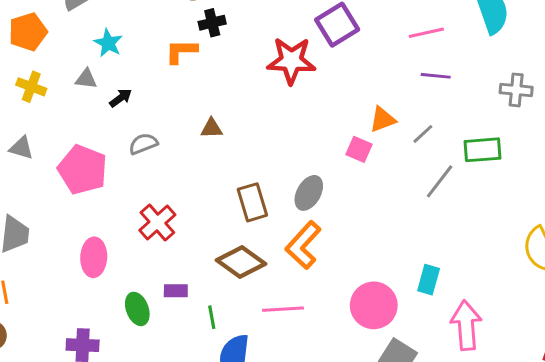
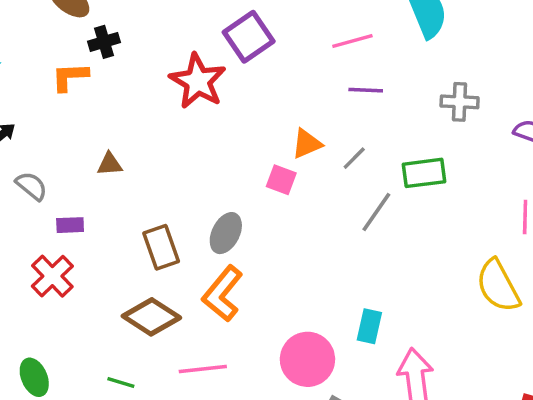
red star: (291, 61) -> (198, 81), turned 30
gray semicircle: (143, 144) -> (31, 186), turned 64
purple rectangle: (176, 291) -> (70, 225), moved
green line: (212, 317) -> (121, 382), turned -60

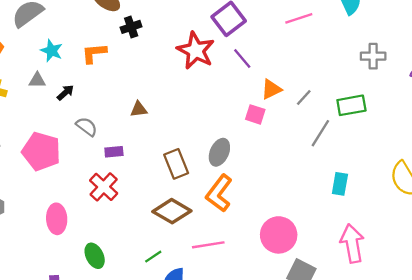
orange L-shape: (70, 77) -> (94, 53), moved
purple line: (366, 90) -> (242, 58), moved, turned 50
cyan rectangle: (369, 326) -> (340, 184), moved
green line: (121, 382) -> (153, 257), turned -48

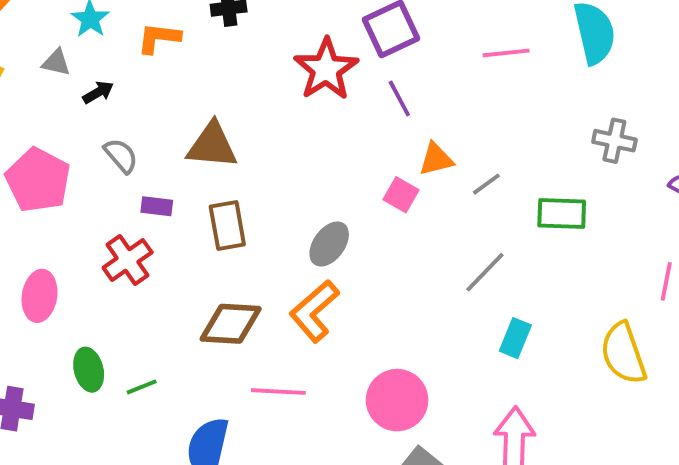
brown triangle: (139, 109) -> (212, 145), size x1.8
gray line: (320, 133) -> (485, 272), moved
brown rectangle: (176, 164) -> (227, 225), moved
brown diamond: (172, 211) -> (231, 324), turned -39
green line: (153, 257) -> (142, 387), moved

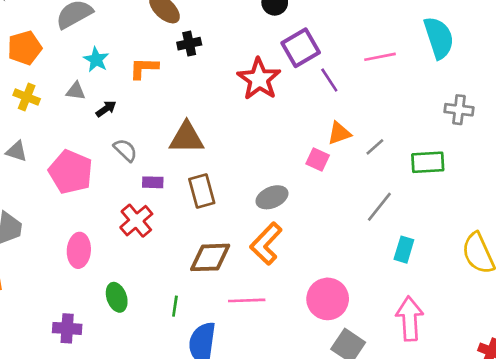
purple line: (399, 99) -> (329, 80), moved
gray ellipse: (329, 244) -> (272, 197), turned 36
green line: (142, 387) -> (175, 306), moved, turned -54

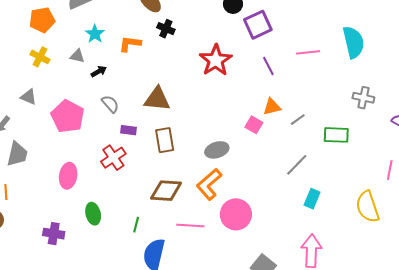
black cross: (189, 44) -> (166, 29), turned 30
purple square: (301, 48) -> (258, 25), moved
pink circle: (328, 299) -> (236, 214), moved

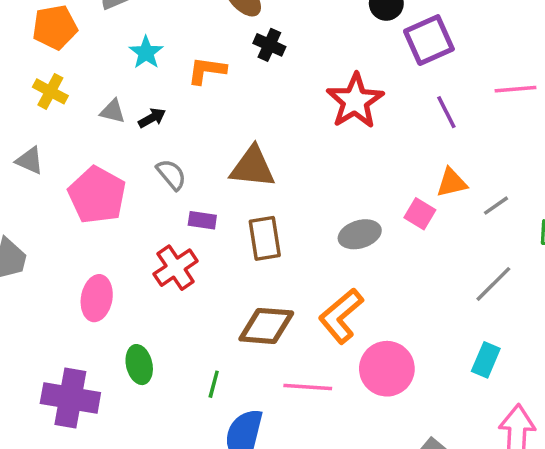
gray triangle: (77, 56) -> (113, 111), moved
gray ellipse: (217, 150) -> (360, 234), moved
cyan rectangle: (312, 199) -> (486, 360), moved
purple cross: (54, 234) -> (70, 398), size x1.5

